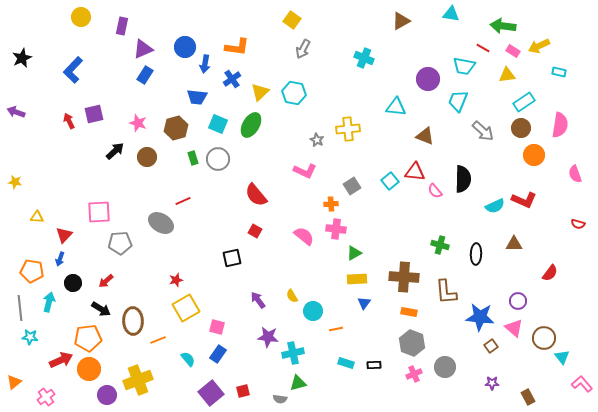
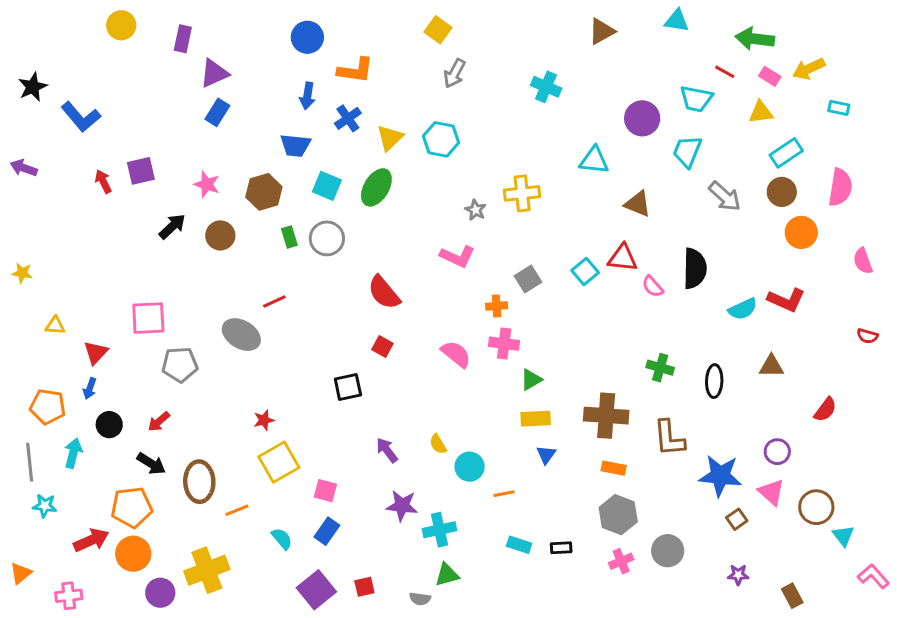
blue circle: (185, 47) -> (307, 37), moved
blue L-shape: (73, 70) -> (81, 117), moved, turned -84
pink cross: (46, 397) -> (69, 596), turned 30

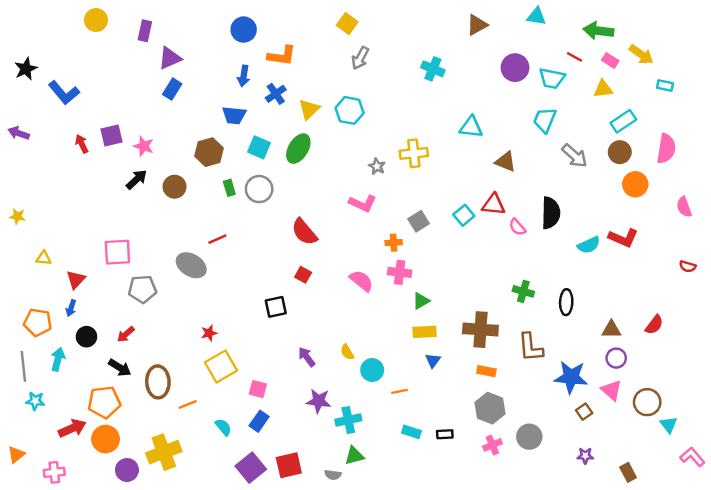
yellow arrow: (809, 69) -> (641, 55), turned -120
purple circle: (642, 118) -> (515, 68), moved
pink star: (207, 184) -> (144, 146), moved
brown triangle: (771, 366) -> (611, 330), moved
red square: (364, 587) -> (289, 465), size x1.6

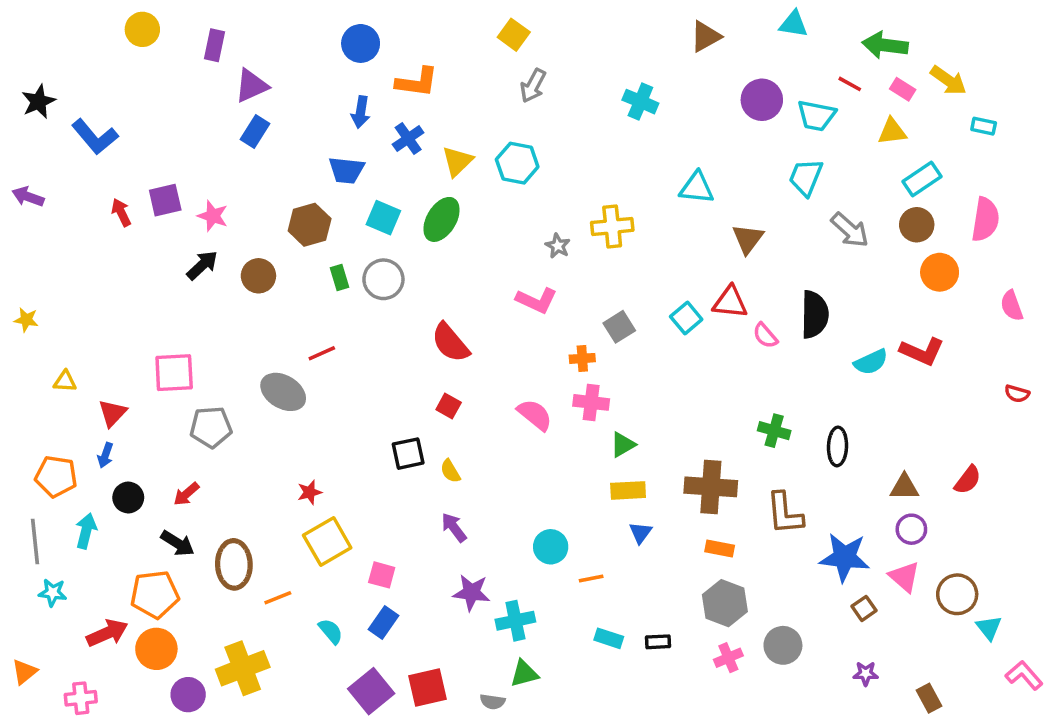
brown triangle: (505, 162) -> (748, 239), turned 45
yellow semicircle: (347, 352) -> (450, 471), moved

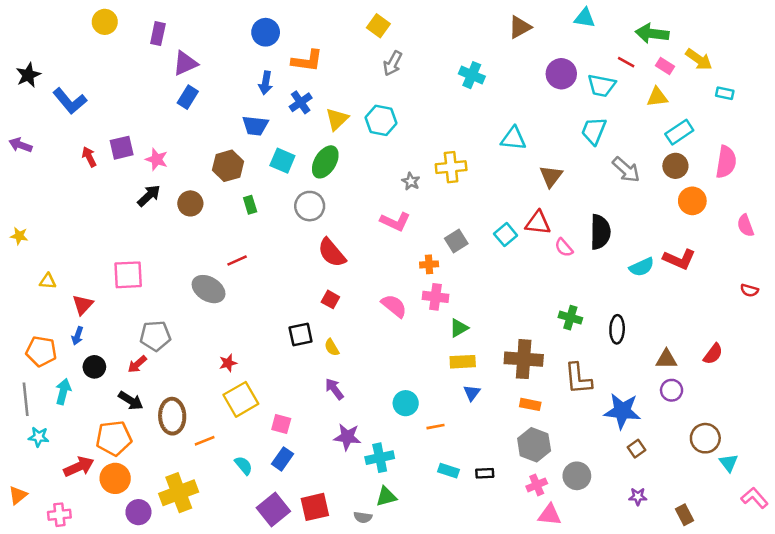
gray circle: (383, 279) -> (310, 206), moved
gray pentagon: (211, 427) -> (155, 336), moved
pink triangle: (904, 577) -> (550, 515), moved, turned -35

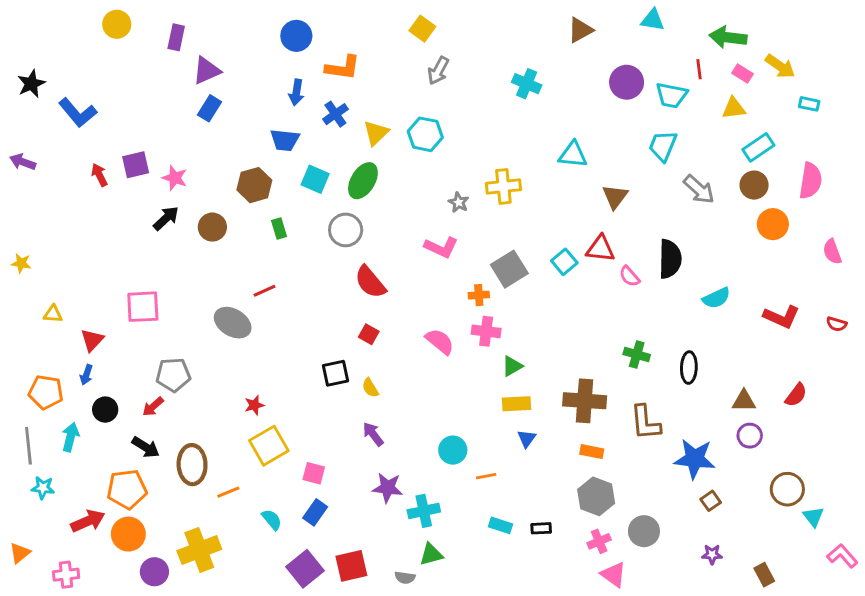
red line: (626, 62) -> (699, 69), turned 54
gray square: (456, 241) -> (509, 269), size x1.4
red L-shape: (679, 259) -> (782, 317), moved
pink triangle: (550, 515) -> (614, 575), turned 30

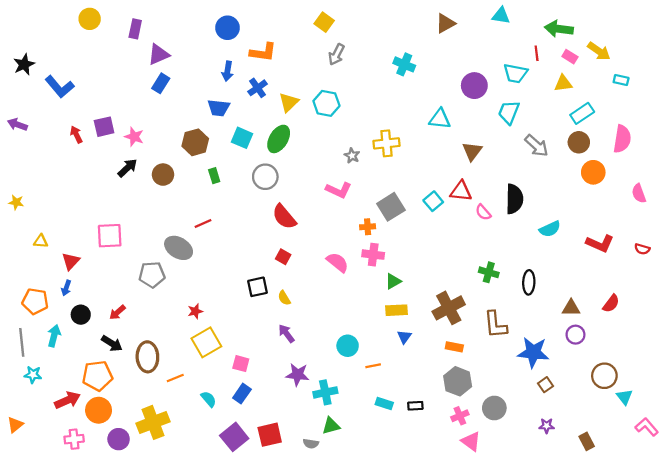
purple circle: (627, 82) -> (474, 86), moved
gray pentagon: (173, 375) -> (152, 275), moved
brown cross: (585, 401) -> (449, 308), turned -32
pink cross: (66, 575) -> (74, 439), moved

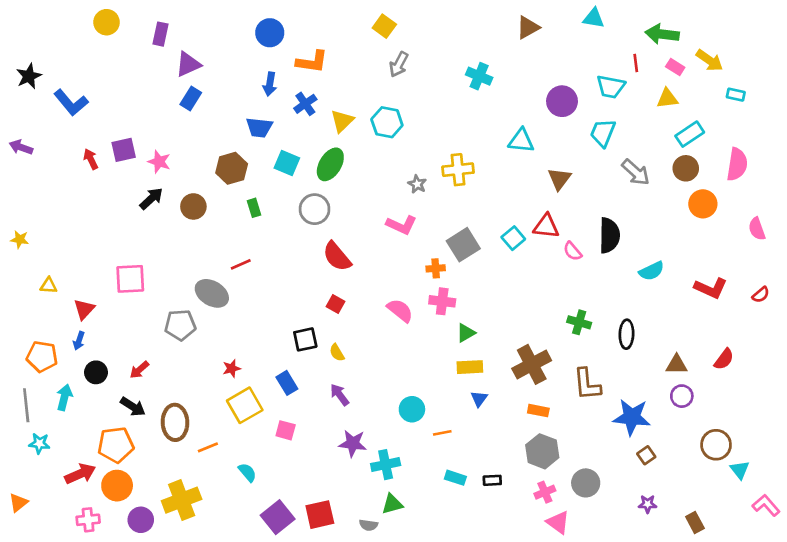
red semicircle: (642, 249) -> (761, 295), turned -56
blue rectangle: (242, 394) -> (287, 383), moved, turned -66

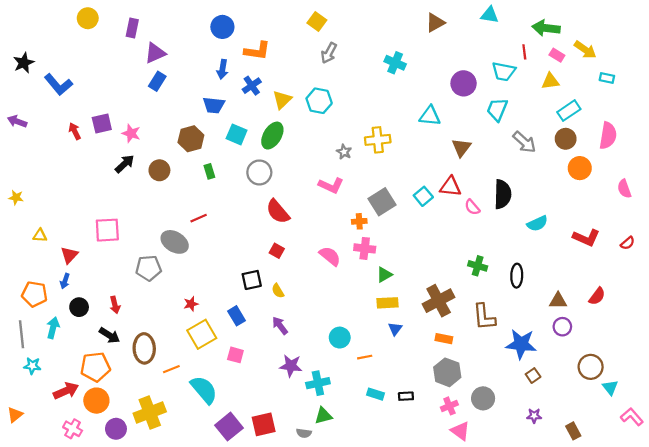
red arrow: (139, 370) -> (115, 305), turned -63
cyan semicircle: (247, 472) -> (204, 390), size x1.8
pink cross: (88, 520) -> (73, 429), turned 36

